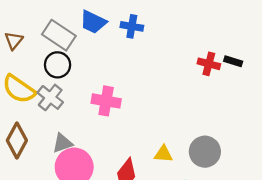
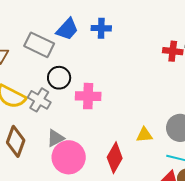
blue trapezoid: (93, 22) -> (67, 29), turned -65
black circle: (58, 65) -> (59, 78), moved

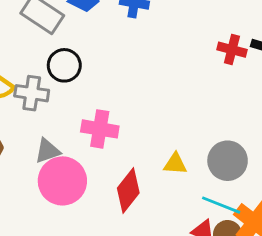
pink cross: (88, 96) -> (100, 129), moved
gray cross: (39, 100) -> (32, 93), turned -30

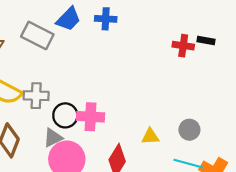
black circle: (64, 65) -> (65, 115), moved
gray circle: (228, 161) -> (189, 130), size x0.7

